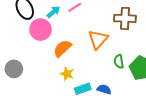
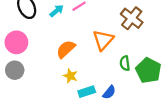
brown cross: (125, 18) -> (132, 18), turned 35
pink circle: (41, 30) -> (16, 42), moved
blue semicircle: (104, 89) -> (109, 92), turned 112

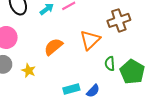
brown cross: (132, 18) -> (119, 20), turned 30
yellow star: (70, 76) -> (29, 71), moved

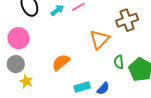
orange semicircle: (53, 47) -> (61, 62), moved
yellow star: (29, 71) -> (26, 81), moved

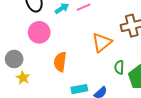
pink circle: (18, 38) -> (39, 32), moved
orange semicircle: (61, 62) -> (60, 62), turned -48

